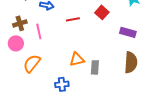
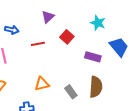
gray rectangle: (95, 67) -> (71, 92), moved, turned -40

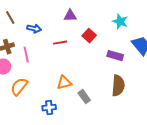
purple triangle: (48, 17) -> (70, 16), turned 40
gray rectangle: (71, 92) -> (84, 97), moved

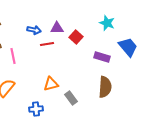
purple triangle: (70, 16) -> (57, 28), moved
blue arrow: (34, 29) -> (34, 30), moved

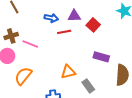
pink line: (13, 56) -> (30, 44), turned -56
purple rectangle: (102, 57) -> (101, 57), moved

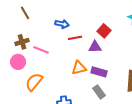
purple triangle: (74, 16) -> (95, 47), moved
purple rectangle: (101, 57) -> (99, 72), moved
orange triangle: (68, 72) -> (79, 68), moved

